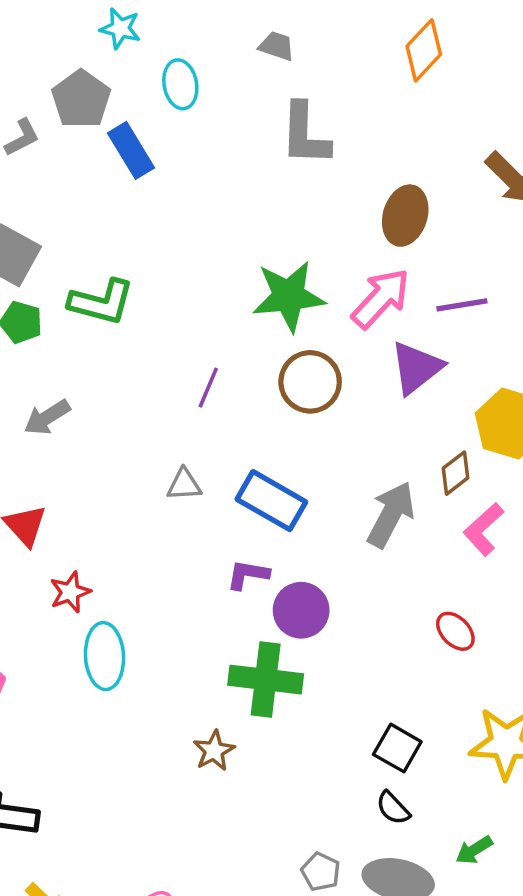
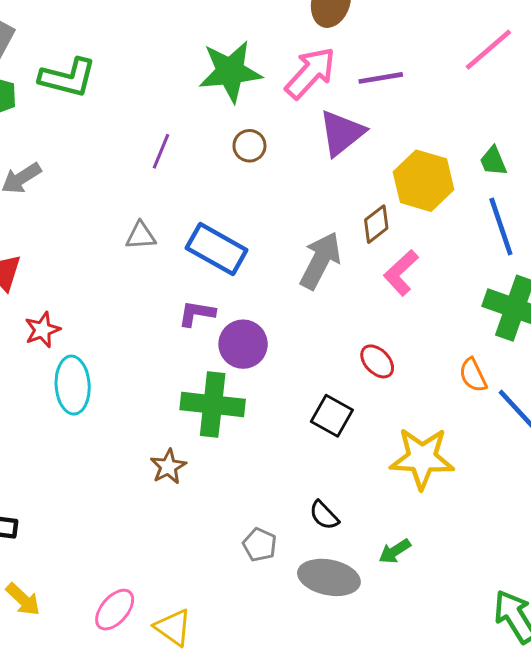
brown circle: (310, 382) -> (249, 146), size x0.6
black square: (397, 748) -> (332, 416), moved
gray pentagon: (321, 872) -> (260, 545), moved

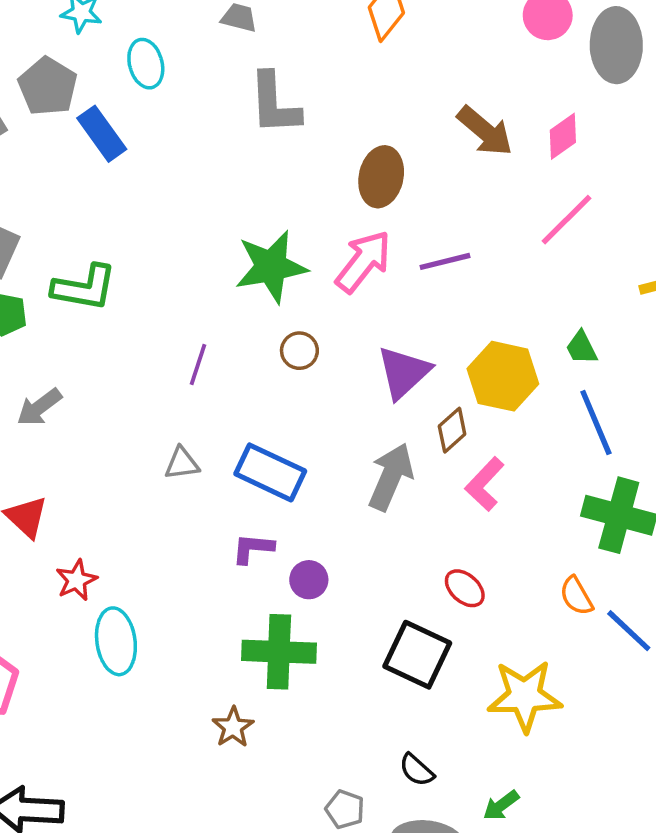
purple triangle: (342, 133) -> (404, 372), moved
purple circle: (243, 344) -> (309, 580), size x0.7
black square: (332, 416) -> (417, 655), size x1.4

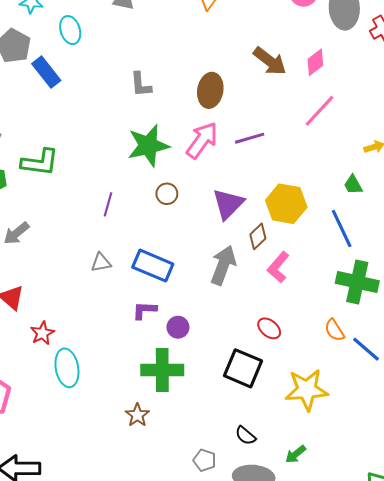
gray L-shape: (274, 104) -> (141, 85), moved, size x0.7
green trapezoid: (582, 348) -> (353, 185), moved

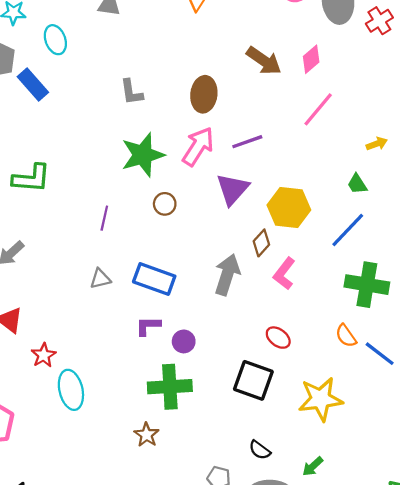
purple triangle: (228, 204) -> (233, 189), moved
blue line: (342, 228) -> (348, 230), turned 72

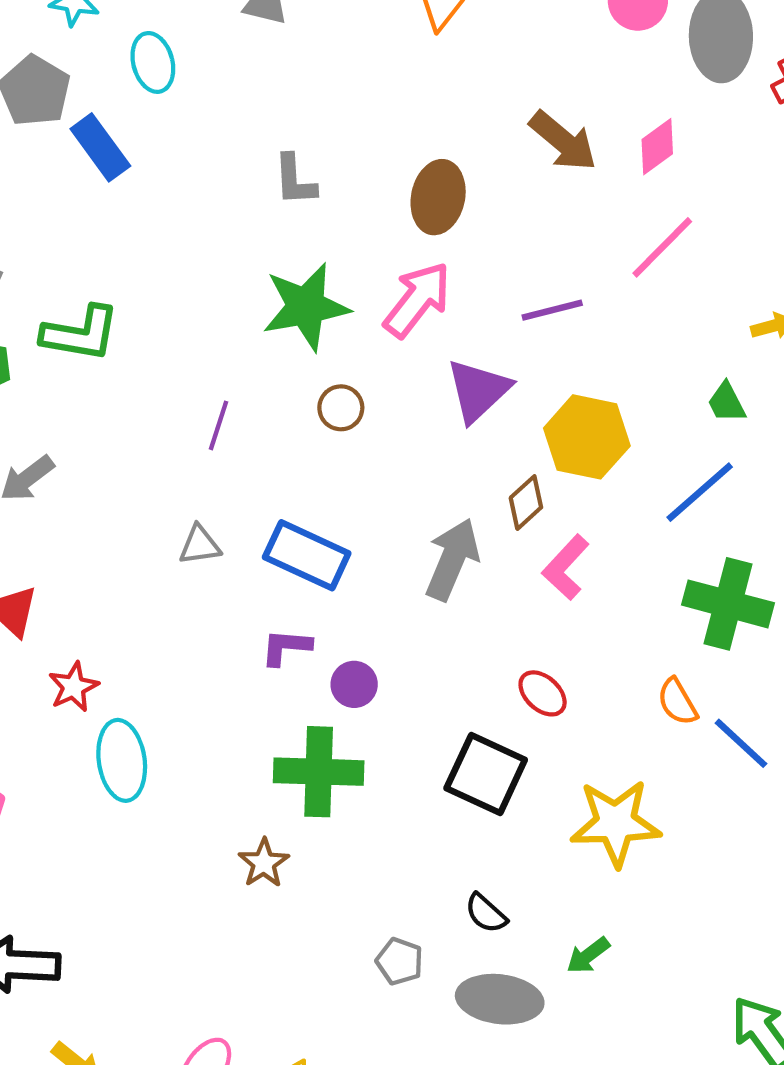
purple line: (247, 142) -> (552, 310), moved

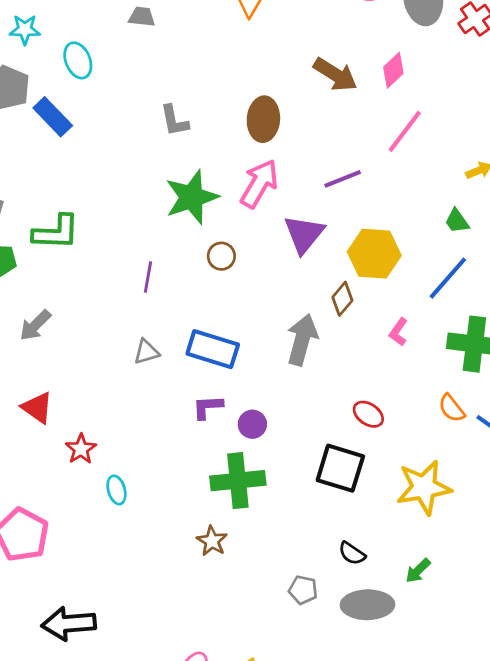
pink L-shape: (566, 567) -> (398, 332), moved, size x0.7
cyan ellipse: (122, 760) -> (116, 490), size x0.6

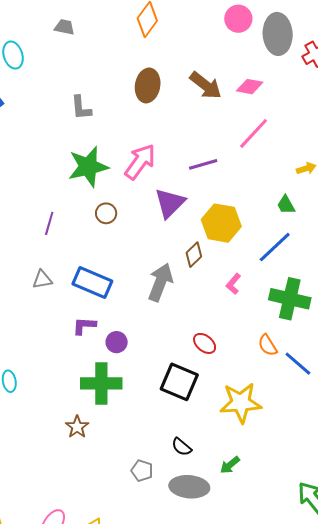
pink diamond: (393, 70) -> (250, 87), turned 48
brown ellipse: (263, 119) -> (148, 85), moved

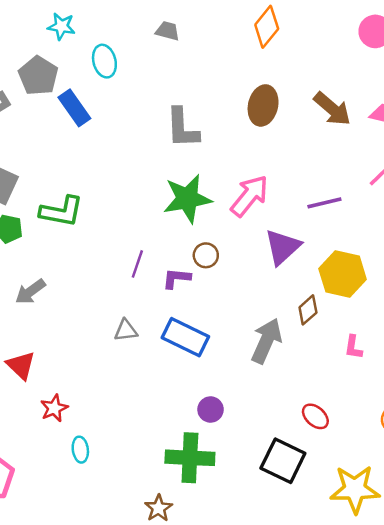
gray L-shape: (81, 108) -> (182, 128), size x1.4
pink L-shape: (233, 284) -> (353, 347), turned -35
purple L-shape: (84, 326) -> (176, 278), moved

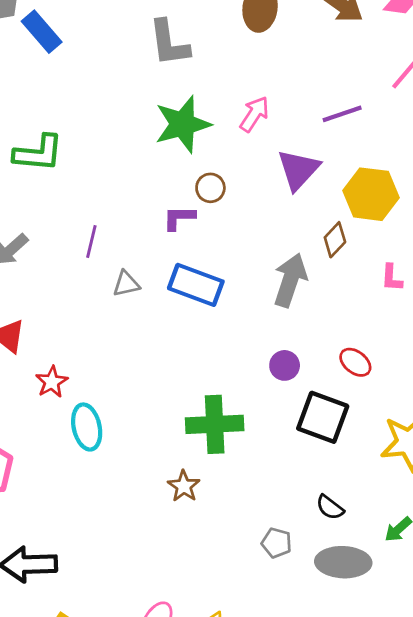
pink arrow: (249, 196) -> (254, 114), size x0.7
purple line: (137, 264) -> (91, 242), moved
purple circle: (211, 410) -> (285, 365), moved
cyan ellipse: (80, 450) -> (87, 427), size x1.5

